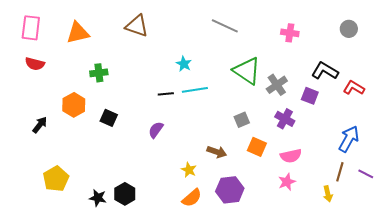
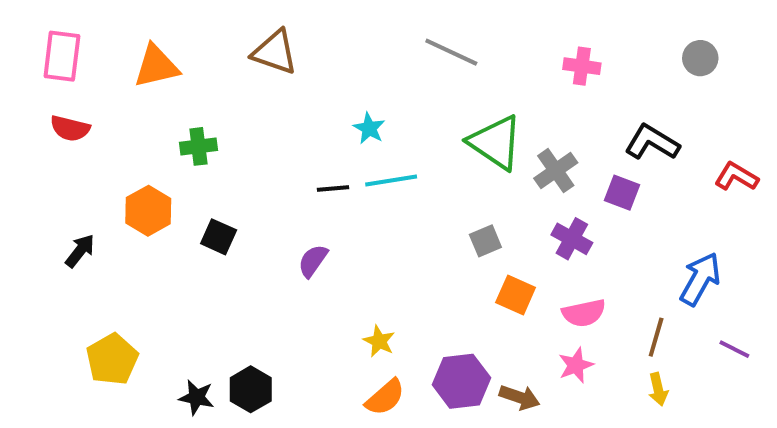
red L-shape: (354, 88) -> (736, 177), moved
brown arrow: (217, 152) -> (520, 397), moved
brown line: (340, 172) -> (656, 337), moved

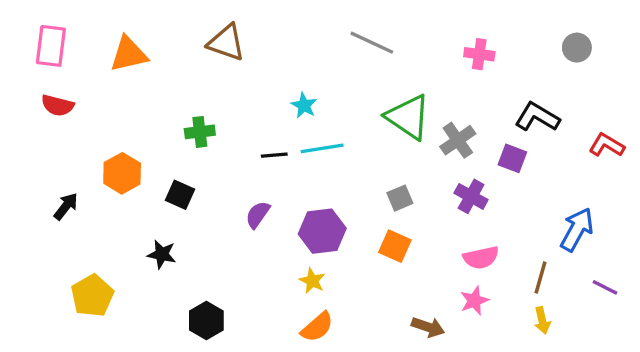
green cross: (198, 146) -> (200, 132), moved
orange square: (516, 295) -> (395, 246), moved
purple hexagon: (461, 381) -> (322, 231), moved
black star: (196, 397) -> (162, 254), moved

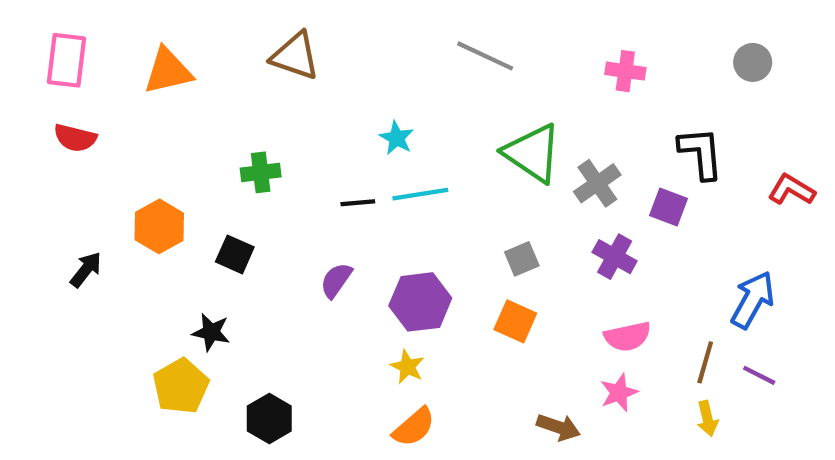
black L-shape: (537, 117) -> (701, 153), turned 54
purple line: (605, 287) -> (759, 375), moved
yellow pentagon: (92, 296) -> (181, 386), moved

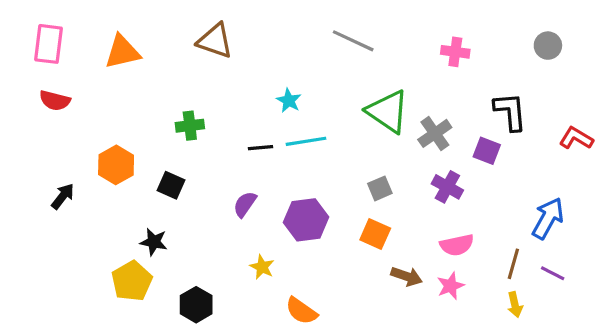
yellow star: (407, 367) -> (262, 267), moved
orange semicircle: (414, 427) -> (301, 311), turned 76
brown arrow: (558, 427) -> (407, 276), moved

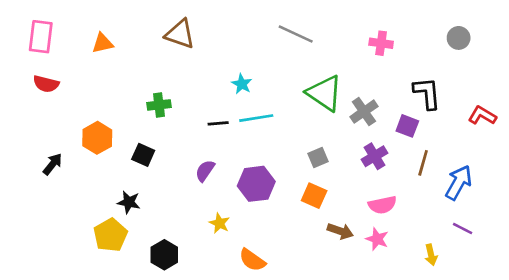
orange triangle: (122, 52) -> (102, 43), size x0.7
purple cross: (447, 187) -> (374, 156), turned 30
brown line: (513, 264) -> (423, 163), moved
pink star: (451, 286) -> (377, 239), turned -30

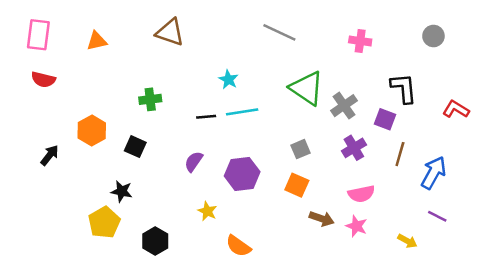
yellow arrow: (431, 255) -> (407, 241), turned -48

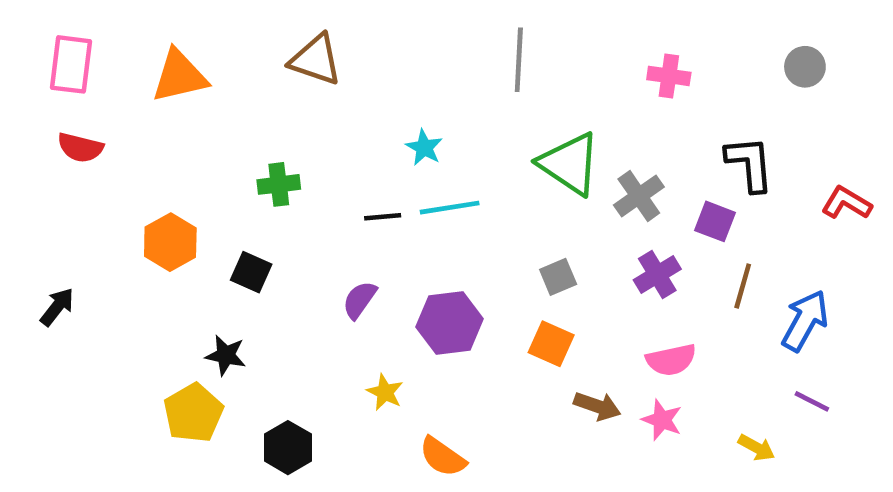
gray line: (279, 32) -> (519, 60), turned 68
orange triangle: (97, 41) -> (180, 76), size x1.5
black arrow: (50, 155) -> (57, 307), moved

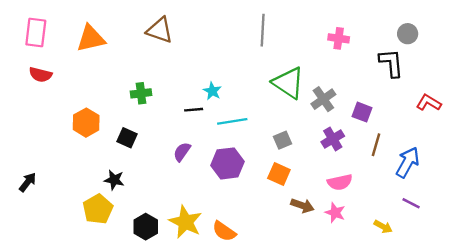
cyan star: (424, 148) -> (212, 91), moved
black L-shape: (750, 164) -> (391, 63), moved
cyan line: (450, 208) -> (232, 121), moved
black arrow: (57, 307) -> (28, 182), moved
yellow star: (385, 392) -> (185, 222), moved, size x1.8

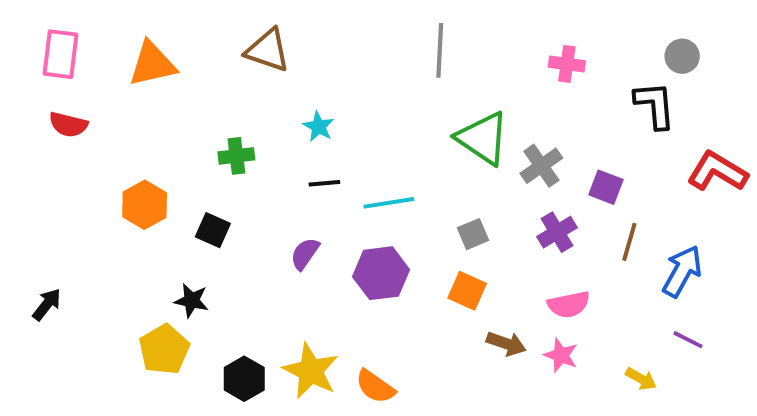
cyan star: (212, 91) -> (319, 127), moved
red L-shape: (429, 103) -> (717, 172), size x1.4

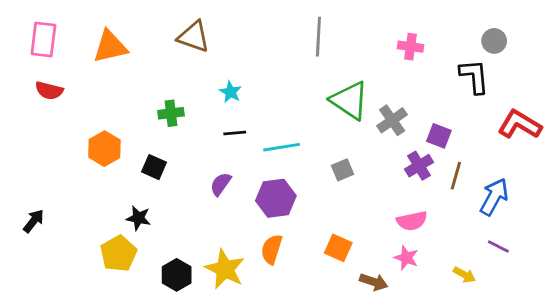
purple cross: (557, 232) -> (419, 166), moved
orange square: (467, 291) -> (338, 248), moved
brown arrow: (506, 344) -> (374, 282), moved
orange semicircle: (375, 387) -> (272, 249), moved, turned 72

